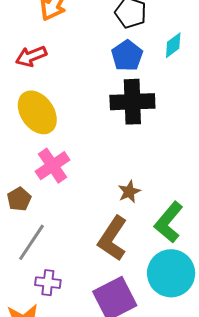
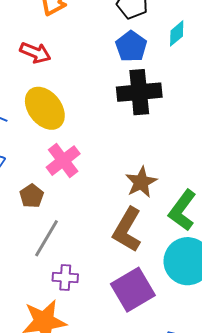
red arrow: (31, 56) -> (35, 53), turned -132
brown star: (129, 192) -> (141, 182), size x1.4

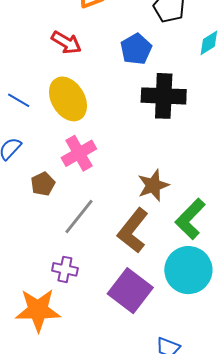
blue pentagon: (131, 46) -> (136, 49), moved
gray line: (47, 238) -> (79, 217), moved
purple square: (133, 290) -> (130, 291), turned -30

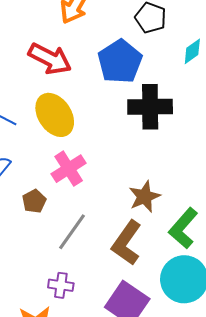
red arrow: (66, 43) -> (50, 59), size x1.4
blue pentagon: (136, 49) -> (120, 62), size x1.4

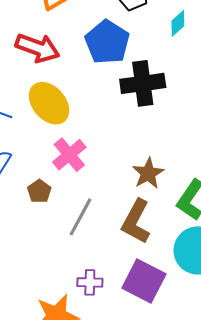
purple cross: (61, 285) -> (90, 282), moved

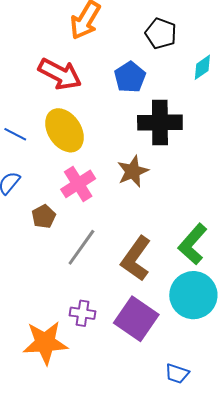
blue pentagon: (107, 42) -> (130, 77), size x0.7
brown star: (148, 173) -> (133, 171), moved

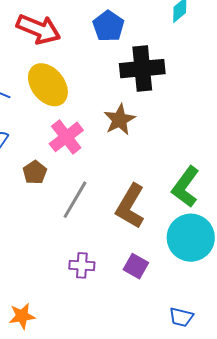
purple square: (136, 319) -> (136, 266), size x0.6
orange star: (45, 343) -> (22, 316), moved, size x0.6

